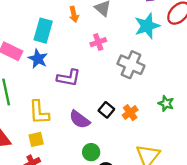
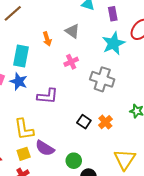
purple semicircle: (80, 119) -> (45, 148), moved

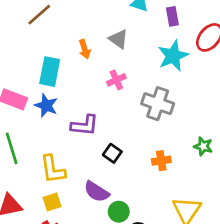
black square: (84, 122) -> (112, 153), moved
orange cross: (105, 122) -> (161, 161), turned 32
purple semicircle: (45, 148) -> (97, 192), moved

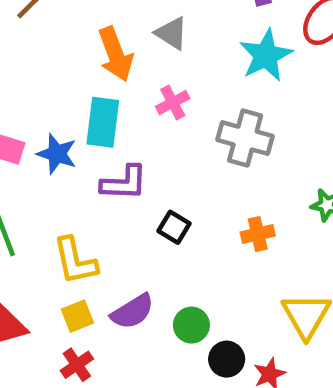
orange arrow: (85, 49) -> (116, 54), size x1.6
cyan rectangle: (50, 72) -> (103, 122), moved
purple semicircle: (97, 192) -> (133, 312), moved, turned -60

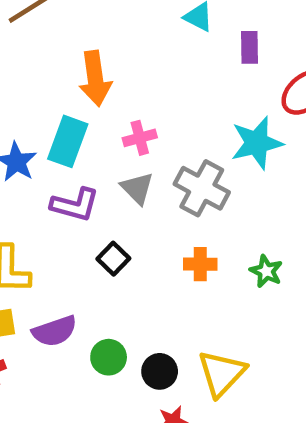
gray triangle: (172, 33) -> (137, 188), moved
cyan star: (266, 55) -> (257, 143), moved
orange cross: (258, 234) -> (200, 264), moved
black circle: (227, 359) -> (160, 371), moved

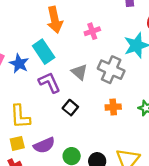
pink cross: (140, 138) -> (92, 31), moved
cyan rectangle: (68, 141) -> (44, 52), turned -50
purple L-shape: (75, 205) -> (49, 82), turned -125

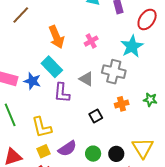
purple L-shape: (49, 82) -> (62, 93), turned -140
black square: (70, 108) -> (96, 116), moved, turned 32

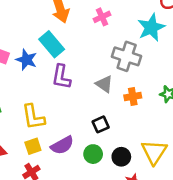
gray triangle: (86, 79) -> (104, 84), moved
black square: (96, 116) -> (101, 124), moved

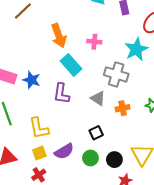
pink cross: (102, 17) -> (94, 42), turned 32
cyan rectangle: (52, 44) -> (71, 65), moved

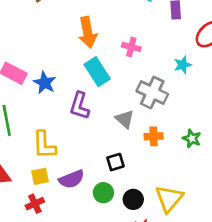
cyan star: (136, 49) -> (183, 65), size x0.6

